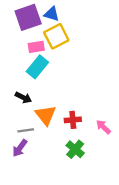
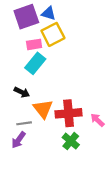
red cross: (73, 120) -> (69, 113), size x1.6

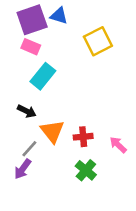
yellow square: (53, 34) -> (98, 41), moved
pink rectangle: (34, 44) -> (31, 47), moved, turned 32
red cross: (69, 113) -> (83, 137), size x0.6
gray line: (24, 123) -> (29, 149), turned -40

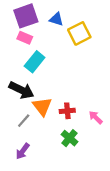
blue triangle: (59, 16) -> (56, 19), moved
black arrow: (27, 111) -> (21, 90), size x1.6
purple arrow: (23, 169) -> (23, 151), moved

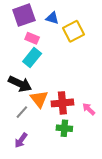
pink rectangle: (25, 38) -> (32, 38), moved
red cross: (67, 111) -> (62, 103), size x1.5
green cross: (69, 138) -> (64, 128), turned -35

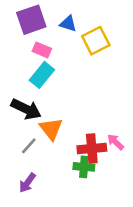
red cross: (62, 103) -> (92, 149), moved

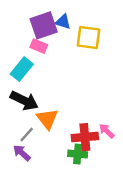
purple square: (31, 20) -> (44, 25), moved
yellow square: (96, 41) -> (89, 38), turned 35
cyan rectangle: (42, 75) -> (22, 69), moved
purple arrow: (27, 183) -> (22, 153), moved, turned 96

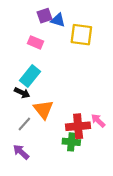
purple square: (44, 25) -> (45, 16), moved, size x0.6
cyan rectangle: (22, 69) -> (30, 76), moved
black arrow: (24, 101) -> (22, 93), size x0.6
purple arrow: (22, 153) -> (21, 152), moved

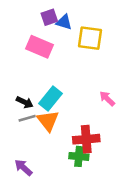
pink rectangle: (36, 42) -> (39, 47), size x1.5
cyan rectangle: (30, 76) -> (51, 99), moved
pink arrow: (98, 121) -> (107, 99), moved
gray line: (24, 124) -> (27, 118), moved, turned 32

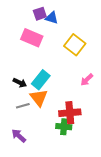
yellow square: (90, 38) -> (75, 45), moved, turned 30
pink arrow: (107, 99) -> (87, 80), turned -88
gray line: (27, 118) -> (23, 106), moved

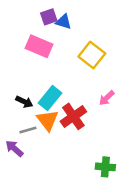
red cross: (70, 113) -> (73, 116), moved, turned -30
green cross: (64, 127) -> (105, 167), moved
purple arrow: (19, 136) -> (14, 148), moved

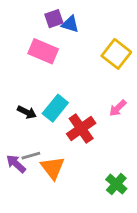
yellow square: (92, 55) -> (116, 54), moved
orange triangle: (48, 120) -> (53, 168), moved
gray line: (28, 130) -> (31, 156), moved
green cross: (105, 167) -> (116, 184), turned 36

